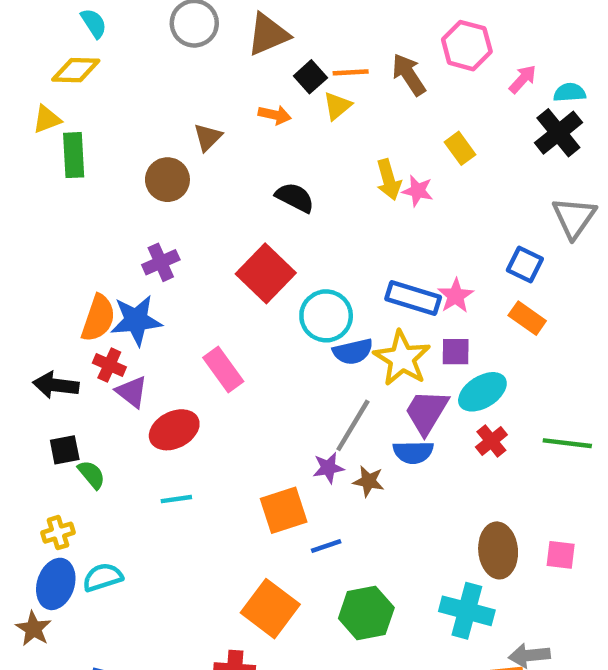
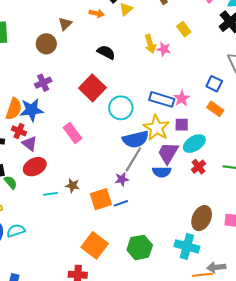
blue semicircle: (353, 352) -> (135, 139), moved, size x1.4
red ellipse: (174, 430) -> (35, 167), moved
brown star: (369, 481) -> (73, 186), moved
blue line: (326, 546) -> (121, 203), moved
brown ellipse: (498, 550) -> (202, 218), turned 30

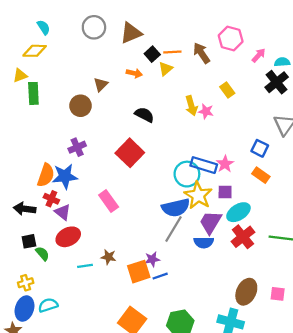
cyan circle: (121, 108) -> (187, 174), moved
red cross: (198, 167) -> (243, 237), size x1.5
purple star: (122, 179) -> (152, 259), moved

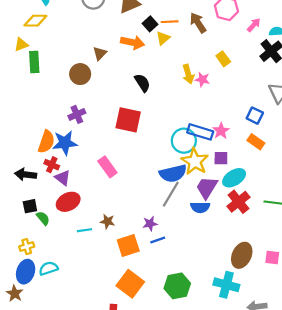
orange arrow: (134, 73) -> (133, 42), size x1.5
black semicircle: (144, 115) -> (142, 83), turned 30
red square: (130, 153) -> (128, 120), turned -32
orange square: (139, 272) -> (128, 245), moved

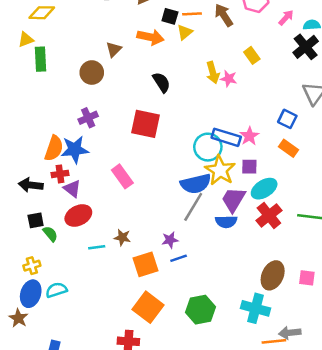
black square: (150, 24) -> (170, 16), turned -32
red cross: (52, 165) -> (60, 174), turned -32

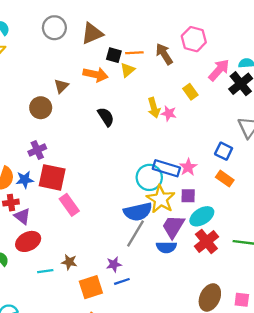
pink arrow: (286, 18) -> (219, 70), moved, size x1.5
red square: (146, 124) -> (52, 177), moved
blue star: (75, 150) -> (25, 180), size x0.7

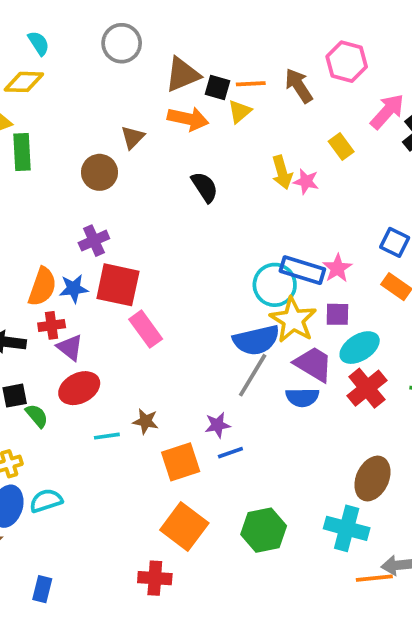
brown triangle: (92, 33) -> (182, 75), moved
purple trapezoid: (173, 227) -> (313, 364), turned 90

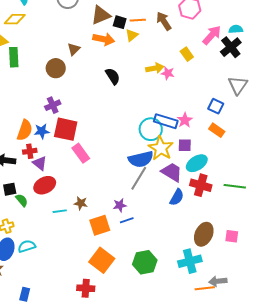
yellow arrow: (282, 172) -> (155, 68), turned -84
red cross: (367, 388) -> (201, 185), turned -35
blue semicircle: (302, 397) -> (177, 197), moved, turned -60
cyan cross: (347, 528) -> (190, 261), turned -30

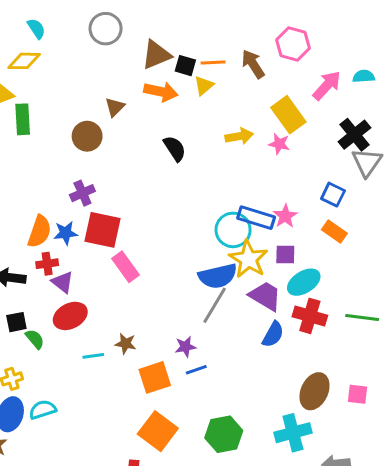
black cross: (231, 47) -> (354, 135), moved
yellow rectangle: (187, 54) -> (288, 115), size x1.6
pink star: (168, 73) -> (279, 144), moved

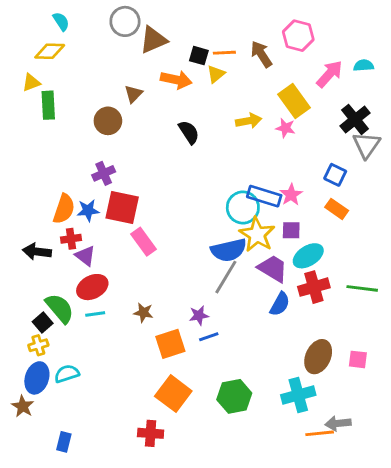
brown triangle: (156, 55) -> (153, 40), moved
red cross: (310, 316) -> (314, 287), turned -32
black square: (16, 322) -> (43, 323), moved, turned -30
green semicircle: (35, 339) -> (60, 308), size x1.6
cyan line: (93, 356) -> (95, 314), moved

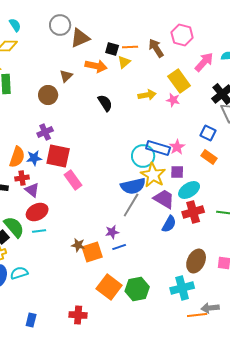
brown star: (143, 313) -> (78, 245), moved
orange square: (173, 394) -> (109, 287), moved
blue rectangle: (64, 442) -> (31, 320), moved

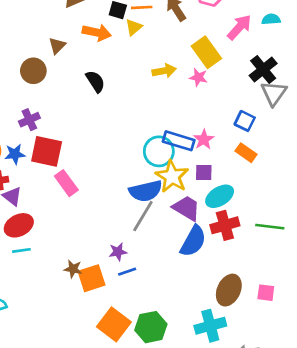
black semicircle: (105, 103) -> (95, 81), moved
blue semicircle: (169, 224) -> (193, 241), size x1.4

